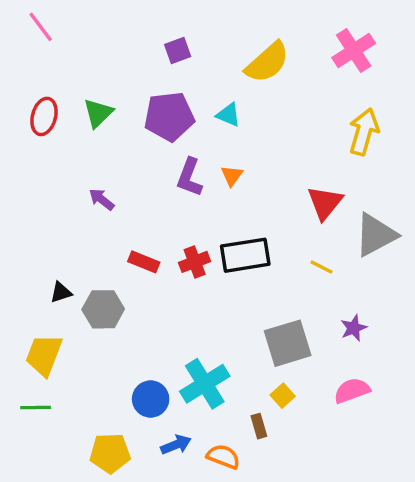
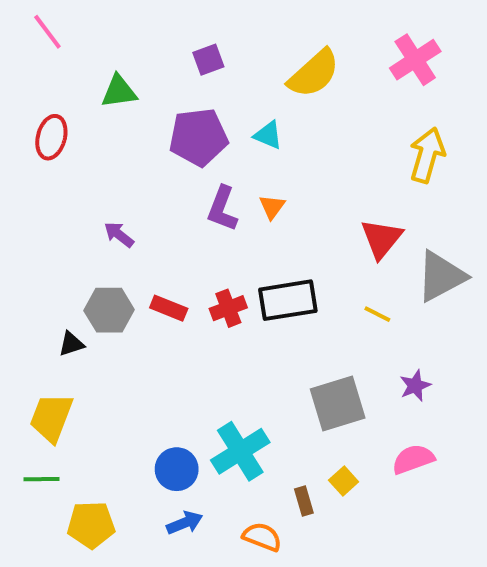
green triangle: (98, 113) -> (119, 91), moved, turned 36
gray hexagon: (103, 309) -> (109, 310), moved
yellow square: (283, 396) -> (344, 481), moved
blue arrow: (176, 445) -> (185, 523), moved
yellow pentagon: (110, 453) -> (91, 525), moved

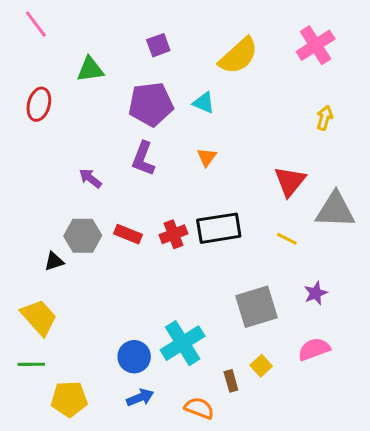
yellow arrow: (427, 155) -> (325, 118), size x0.6
purple L-shape: (222, 209) -> (143, 159), moved
gray triangle: (441, 276) -> (335, 210), turned 30
yellow trapezoid: (51, 417) -> (39, 317), turned 117

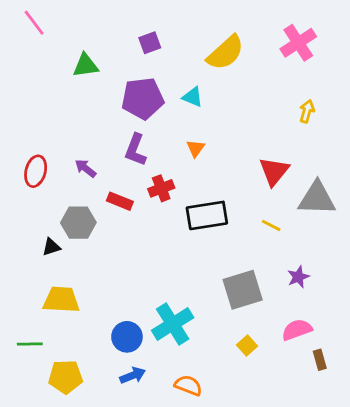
red ellipse: (39, 104) -> (36, 171), moved
red rectangle: (128, 234) -> (120, 201), moved
red cross: (173, 234) -> (161, 188), moved
yellow trapezoid: (39, 317) -> (61, 300), moved, turned -45
brown rectangle: (231, 381) -> (320, 360), moved

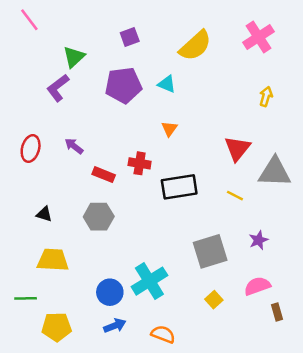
green triangle: (86, 66) -> (74, 57), turned -35
purple L-shape: (136, 150) -> (58, 88), moved, turned 32
red cross: (161, 188) -> (140, 163), turned 30
gray hexagon: (78, 223) -> (99, 217), moved
black triangle: (51, 247) -> (44, 214), turned 35

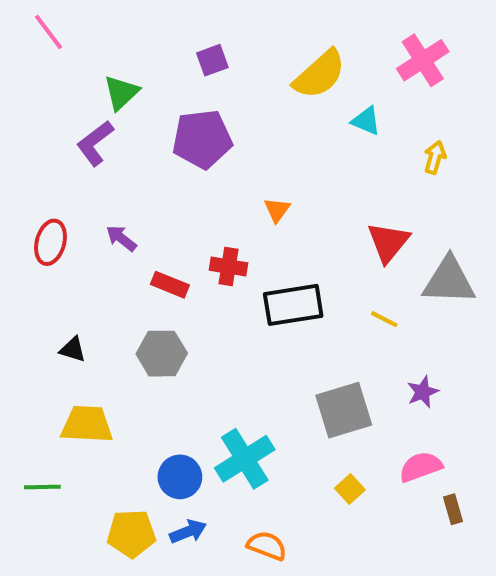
cyan triangle: (167, 84) -> (366, 121), moved
yellow pentagon: (57, 327) -> (131, 534), moved

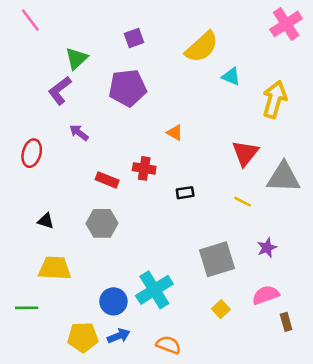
pink cross: (423, 60) -> (286, 24), moved
yellow arrow: (435, 157) -> (275, 99), size x1.8
orange triangle: (277, 210) -> (175, 133), turned -36
purple arrow: (121, 238) -> (79, 133), moved
black rectangle: (293, 305) -> (185, 193), size x0.5

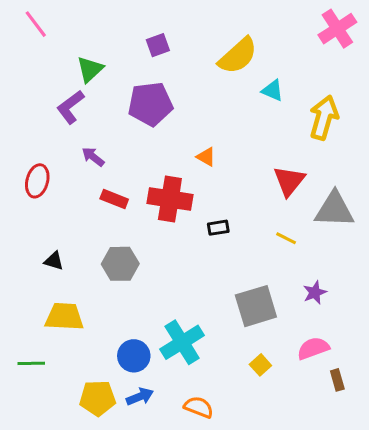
red cross: (144, 168) -> (170, 199), size x1.6
red rectangle: (107, 180) -> (114, 199), moved

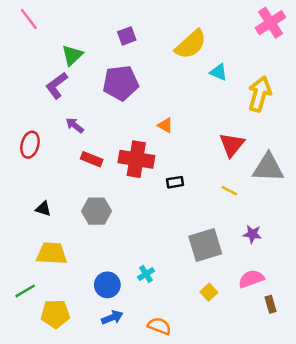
purple star: (315, 293) -> (252, 234), turned 30
cyan cross: (182, 342) -> (146, 274), size x0.5
green line: (31, 363) -> (25, 291), turned -30
yellow pentagon: (98, 398) -> (55, 314), moved

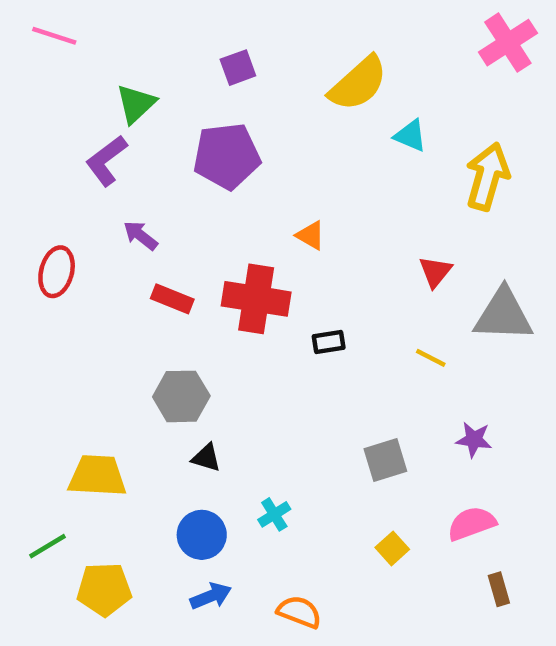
pink line: (29, 19) -> (54, 36), turned -35
red triangle: (232, 145) -> (435, 272), size x0.7
black triangle: (43, 209) -> (206, 458), moved
gray square: (205, 245) -> (385, 460), size x0.7
brown rectangle: (271, 304) -> (499, 589), moved

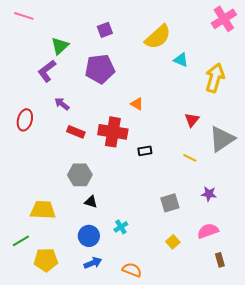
gray triangle: (503, 315) -> (222, 139), turned -36

